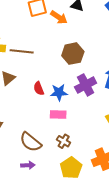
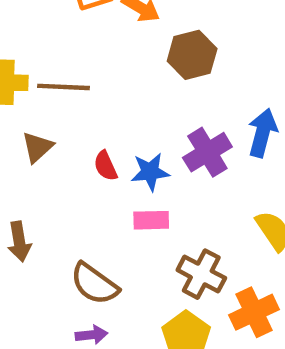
brown hexagon: (73, 54) -> (192, 55), moved
brown cross: (64, 141) -> (201, 274), moved, size x1.5

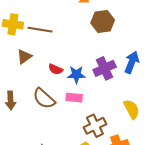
red semicircle: (105, 166) -> (56, 69), turned -48
brown cross: (201, 274) -> (95, 126), turned 30
brown semicircle: (94, 284) -> (44, 98), moved

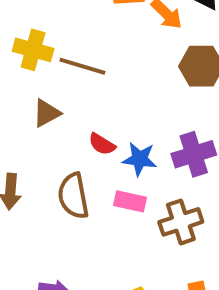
brown semicircle: (44, 98) -> (73, 196), turned 30
brown cross: (95, 126) -> (181, 222), moved

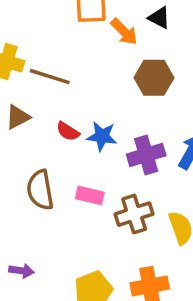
red semicircle: (102, 144) -> (68, 131), moved
blue star: (140, 159) -> (102, 136), moved

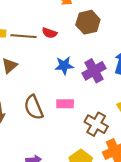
red semicircle: (68, 131) -> (49, 33), moved
brown cross: (134, 214) -> (96, 124), moved, turned -30

